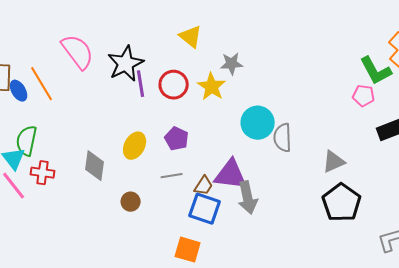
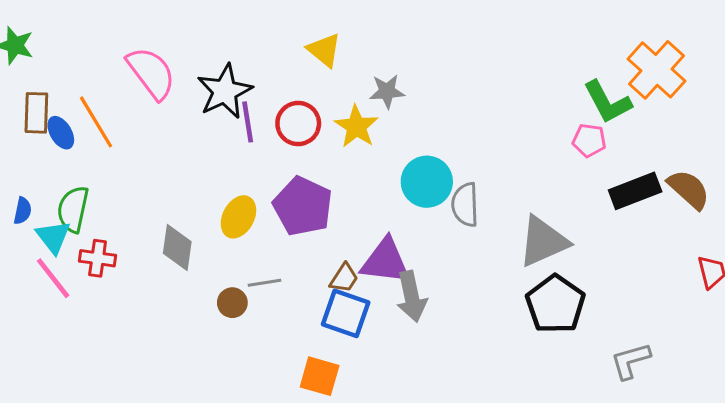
purple pentagon: (177, 139) -> (303, 206), size x1.6
gray triangle: (334, 162) -> (543, 241), size x1.5
gray line: (172, 176) -> (264, 283), moved

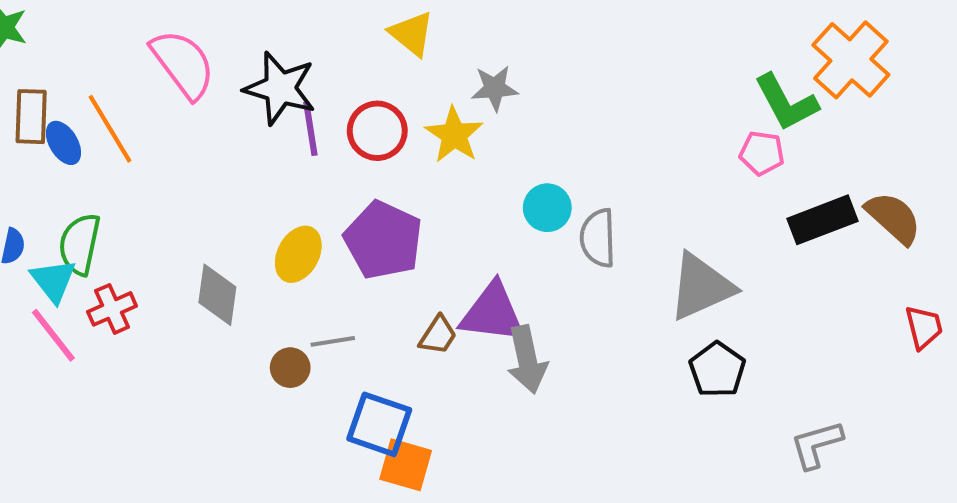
black star: (225, 91) -> (280, 88), turned -30
cyan circle: (427, 182) -> (547, 208), size x0.7
red cross: (98, 258) -> (112, 309), turned -32
black pentagon: (555, 304) -> (717, 370), size x0.7
blue square: (346, 313) -> (379, 424), moved

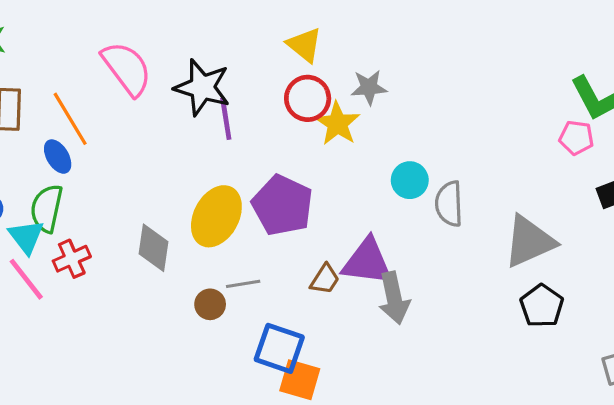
red circle: (377, 131) -> (308, 98), moved
blue ellipse: (63, 143) -> (58, 157), moved
yellow ellipse: (298, 254) -> (216, 216), size x1.4

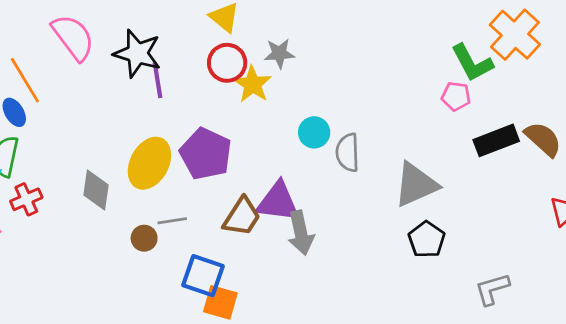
brown trapezoid: (325, 279) -> (242, 217), size x1.5

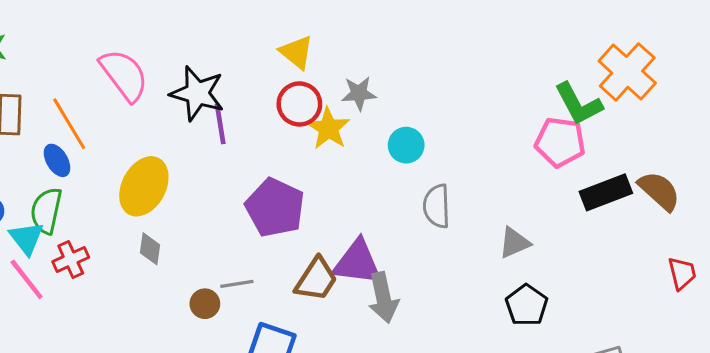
pink pentagon: (456, 96) -> (560, 142), size x1.5
cyan circle: (314, 132) -> (406, 145), moved
yellow ellipse: (149, 163) -> (144, 186), moved
gray triangle: (416, 185) -> (514, 243), size x0.6
gray diamond: (96, 190) -> (150, 249), size x0.7

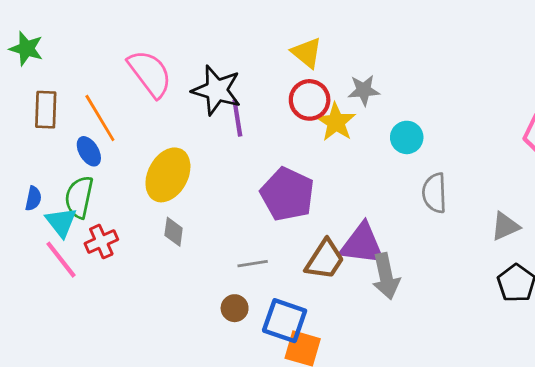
brown circle: (205, 304) -> (235, 308), moved

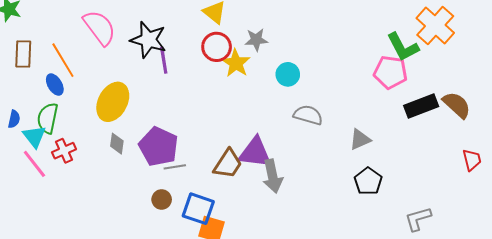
gray semicircle: (434, 193) -> (308, 115), turned 108
purple pentagon: (287, 194) -> (159, 147), moved

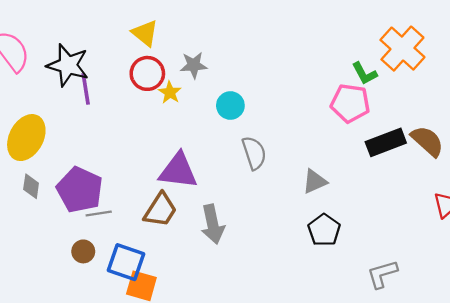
green L-shape: (403, 47) -> (364, 73), size x0.7
yellow star: (236, 63) -> (170, 92), size x0.7
gray semicircle: (308, 115) -> (254, 153), turned 56
purple triangle: (255, 153) -> (178, 171), moved

